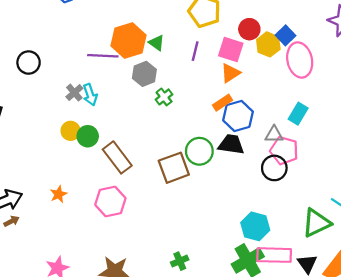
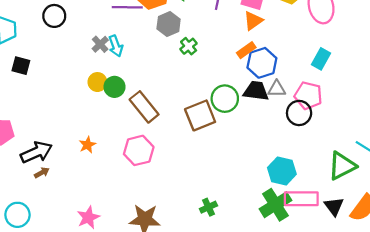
gray triangle: (274, 134) -> (277, 89), moved

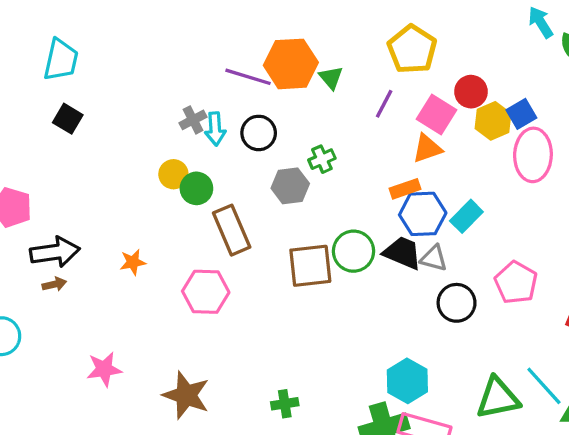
black circle: (54, 16) -> (259, 133), moved
gray hexagon: (169, 24) -> (290, 186), moved
cyan rectangle: (321, 59) -> (466, 216), moved
pink pentagon: (308, 95) -> (516, 283), moved

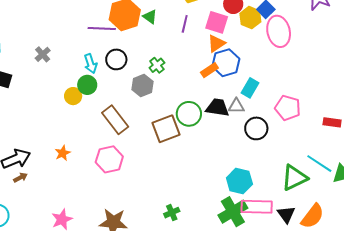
gray cross: (193, 120) -> (43, 54), moved
green circle: (196, 188) -> (87, 85), moved
blue hexagon: (423, 214) -> (226, 63), moved
cyan rectangle: (466, 216) -> (250, 88), moved

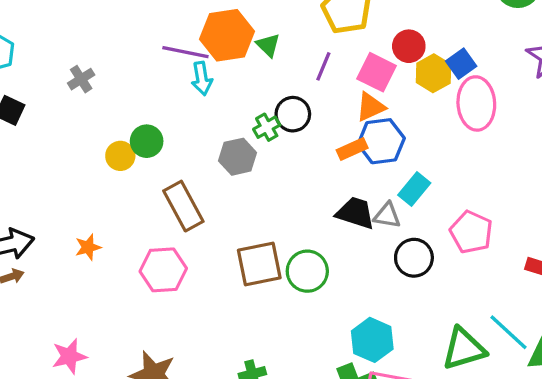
black circle: (116, 59) -> (293, 114), moved
cyan arrow: (91, 64) -> (202, 78), moved
green circle: (189, 114) -> (307, 271), moved
brown square: (166, 129) -> (259, 264), moved

